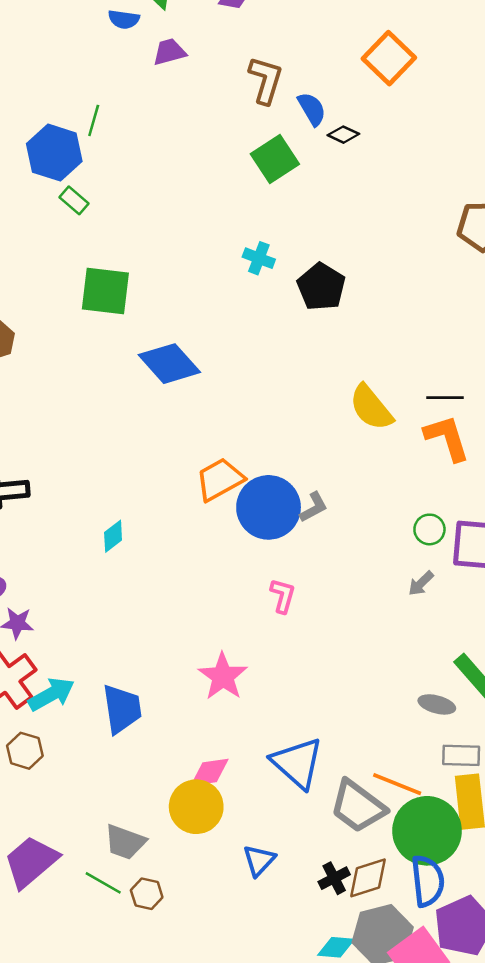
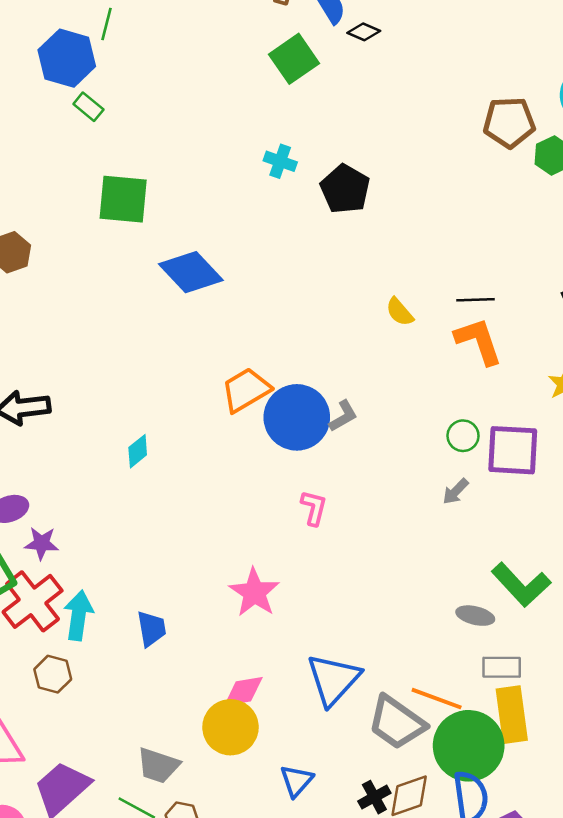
yellow semicircle: (371, 408) -> (400, 312), size x0.6
cyan arrow: (51, 694) -> (78, 615), turned -51
blue trapezoid: (122, 709) -> (152, 629), size x0.7
blue triangle: (297, 763) -> (333, 680), turned 32

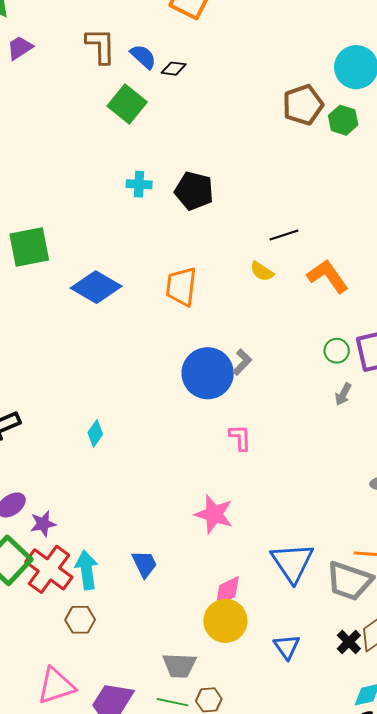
black line: (475, 300) -> (284, 235), moved
orange trapezoid: (246, 390) -> (181, 286), moved, turned -36

